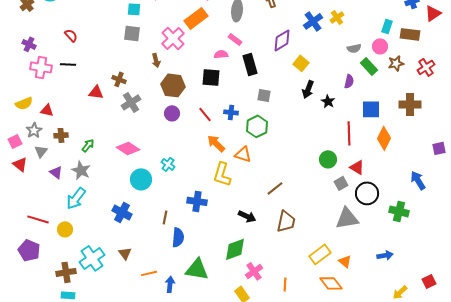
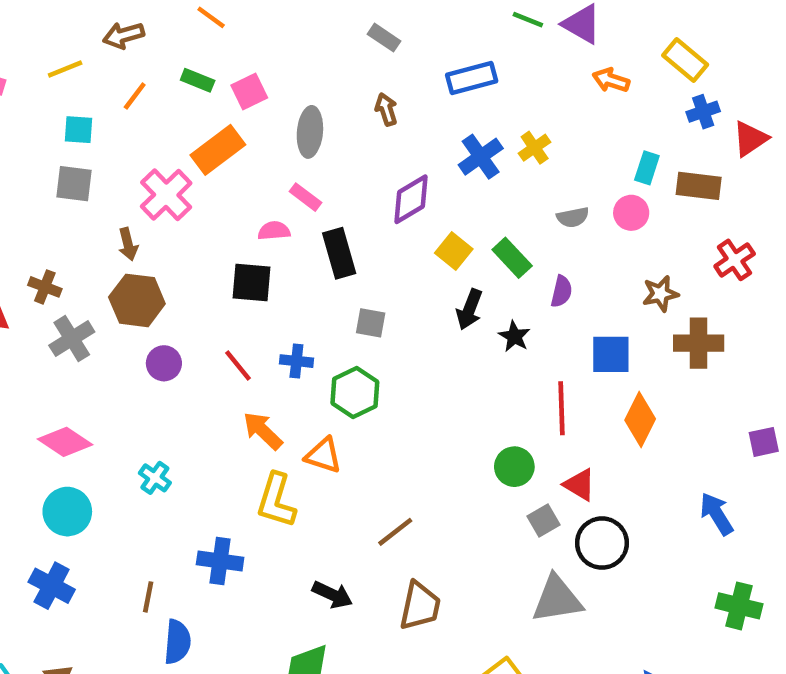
brown star: (396, 63) -> (660, 294), moved
green rectangle: (369, 66) -> (512, 258), moved
brown hexagon: (173, 85) -> (137, 300), moved
cyan circle: (141, 179) -> (67, 512), moved
green cross: (399, 211) -> (739, 606), moved

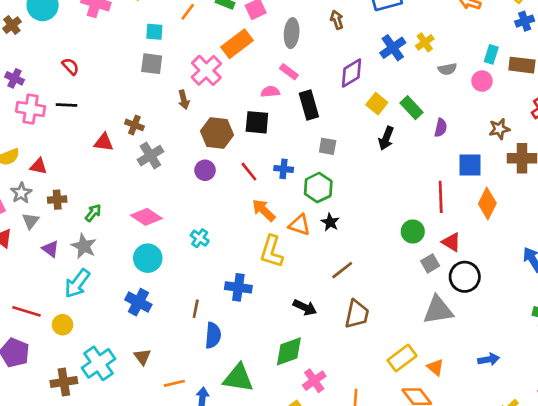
gray semicircle: (573, 217) -> (447, 69), moved
brown hexagon: (137, 300) -> (217, 133), moved
black star: (514, 336) -> (330, 222), moved

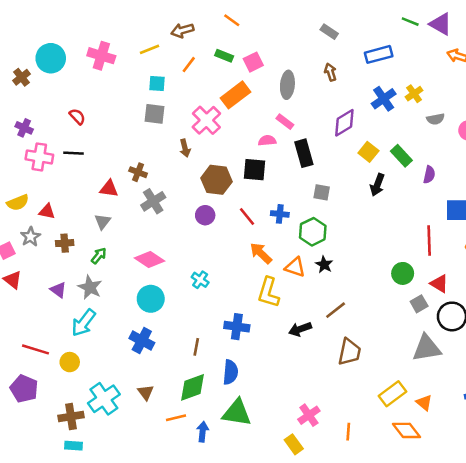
gray triangle: (31, 221) -> (103, 222), moved
black arrow: (305, 307) -> (300, 329), moved, turned 135
blue semicircle: (213, 335) -> (230, 372), moved
green diamond: (289, 351) -> (192, 387), moved

